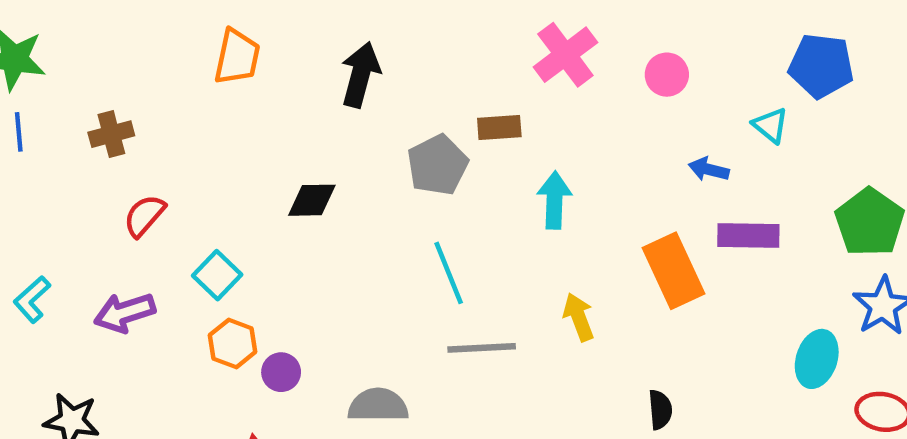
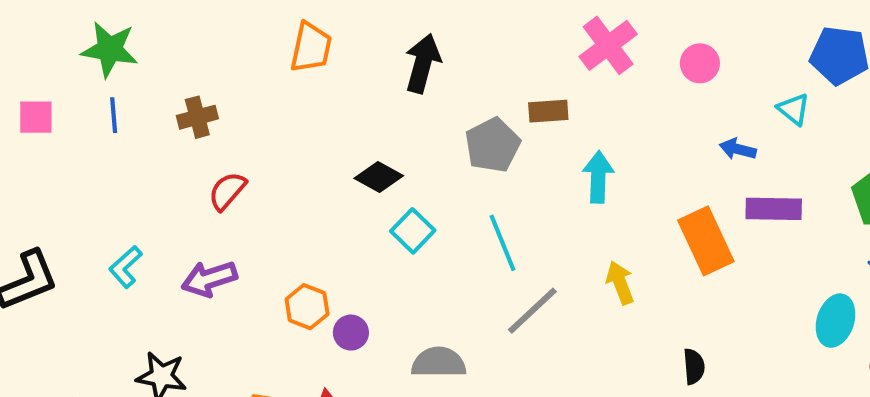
black diamond: (312, 200) -> (379, 177), turned 30
cyan square: (217, 275) -> (413, 231), moved
gray line: (482, 348) -> (532, 311), turned -40

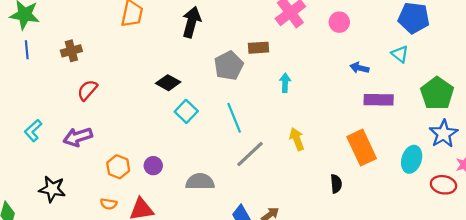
cyan triangle: (794, 109) -> (400, 54), moved
cyan arrow: (598, 177) -> (285, 83), size x0.7
orange rectangle: (706, 241) -> (362, 148), moved
orange hexagon: (307, 307) -> (118, 167), moved

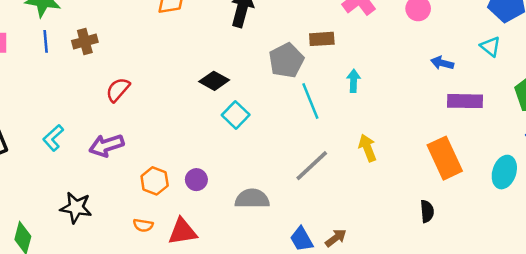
brown cross: (71, 51) -> (85, 41), moved
cyan line: (234, 118) -> (310, 101), moved
black semicircle: (336, 184) -> (427, 211), moved

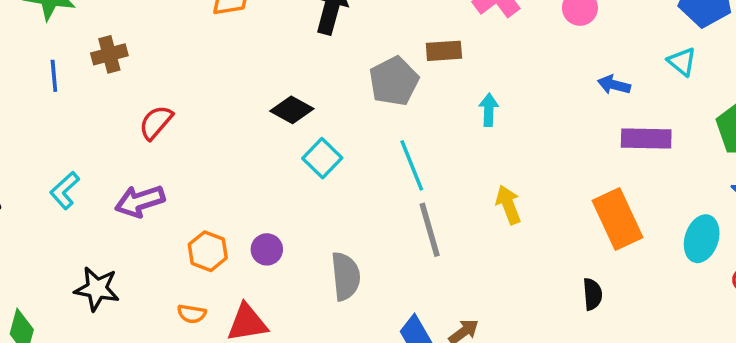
blue line: (46, 41) -> (54, 76), moved
cyan line: (310, 101) -> (412, 165), moved
gray line: (312, 166) -> (430, 230), turned -63
gray semicircle: (252, 199) -> (346, 276), turned 84

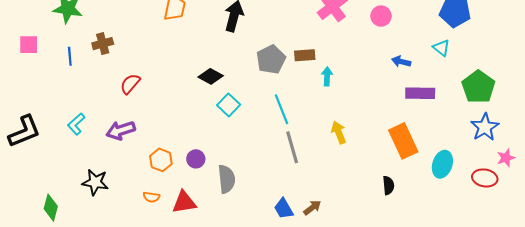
brown rectangle: (444, 51) -> (305, 55), moved
cyan ellipse: (702, 239) -> (442, 164), moved
gray semicircle: (346, 276) -> (226, 179), moved

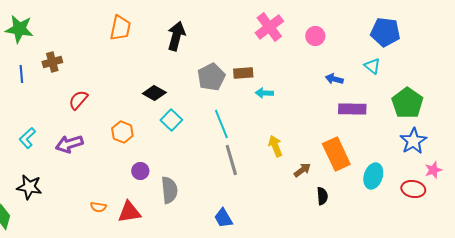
cyan arrow: (327, 76) -> (264, 93), turned -90
orange hexagon: (161, 160) -> (122, 132), moved
black star: (95, 182) -> (29, 187), moved
brown arrow: (312, 208) -> (302, 170), moved

